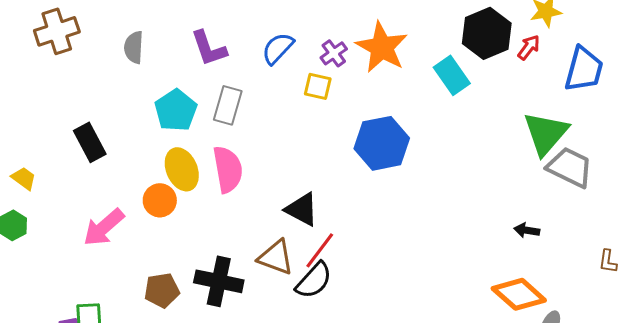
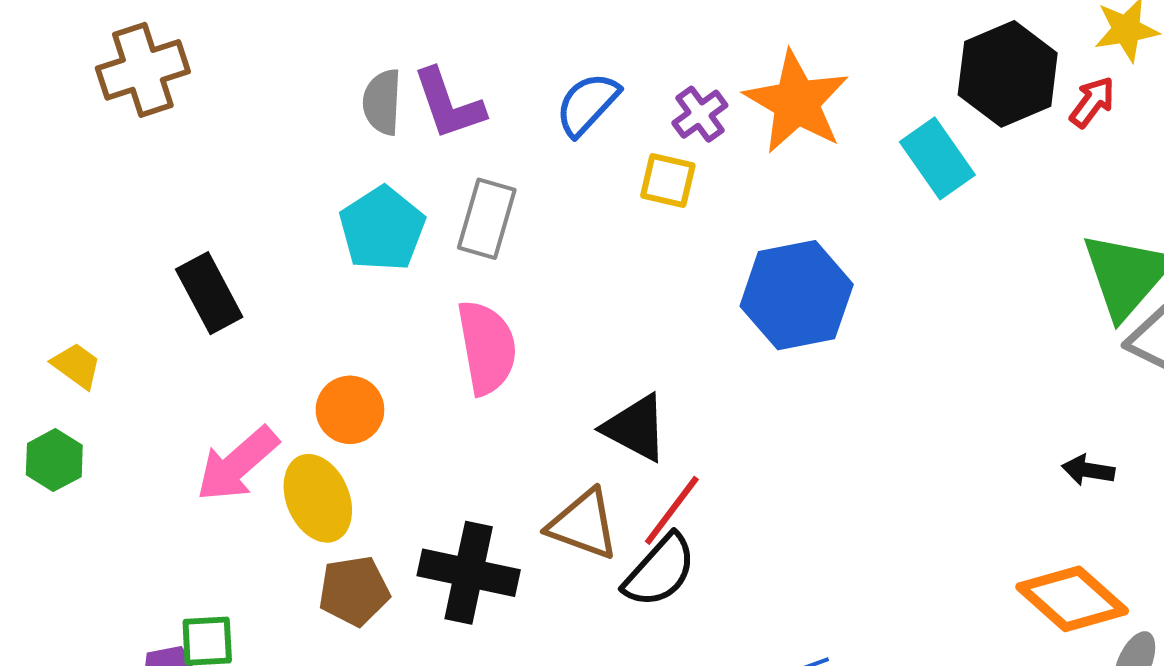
gray semicircle: (134, 47) -> (382, 102), moved
yellow ellipse: (182, 169) -> (318, 498), moved

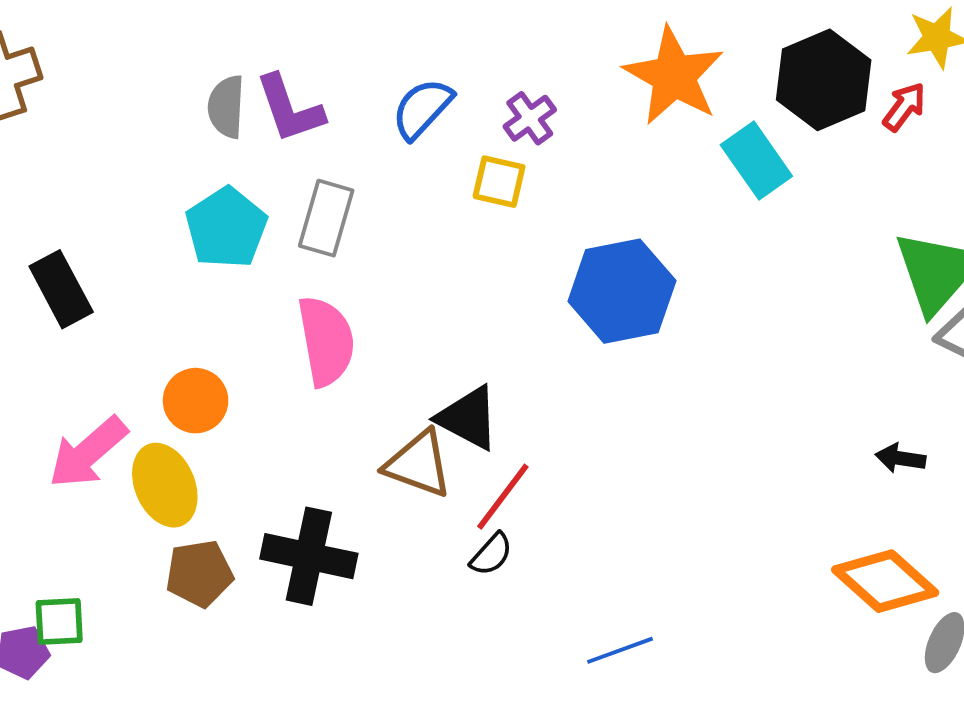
orange star: (797, 102) -> (674, 76), moved
brown triangle: (583, 524) -> (418, 464), moved
black semicircle: (660, 571) -> (491, 554), size x0.6

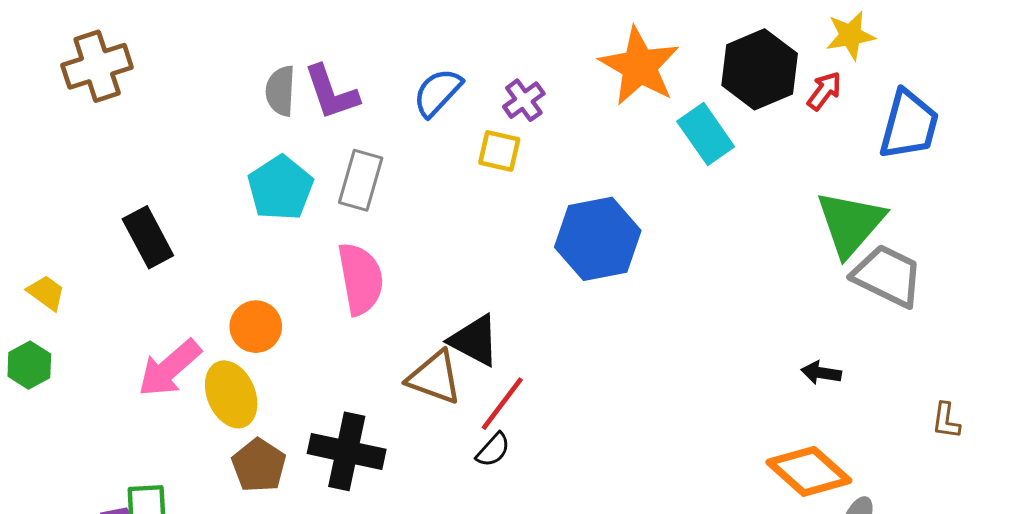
brown pentagon: (199, 573) -> (259, 465), turned -30

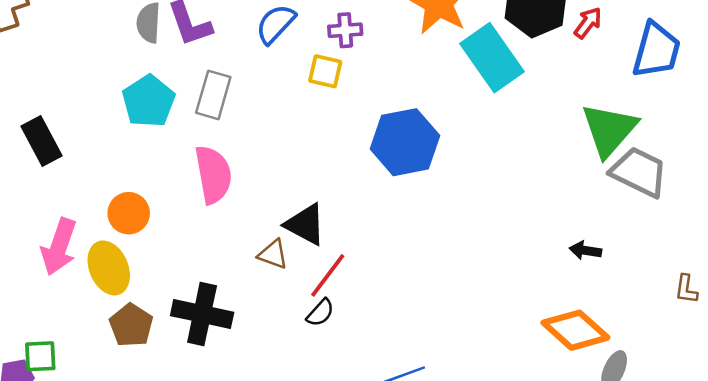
purple cross: (524, 100) -> (345, 30), turned 32
cyan rectangle: (706, 134) -> (492, 58), size x1.4
pink arrow: (170, 368) -> (59, 247), turned -30
brown triangle: (434, 377) -> (273, 254), size x0.7

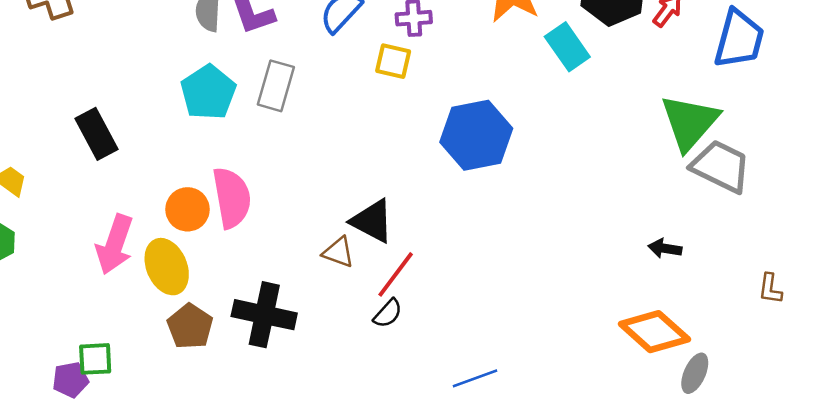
cyan rectangle: (492, 58) -> (567, 47), size x0.7
pink semicircle: (213, 175) -> (232, 198), moved

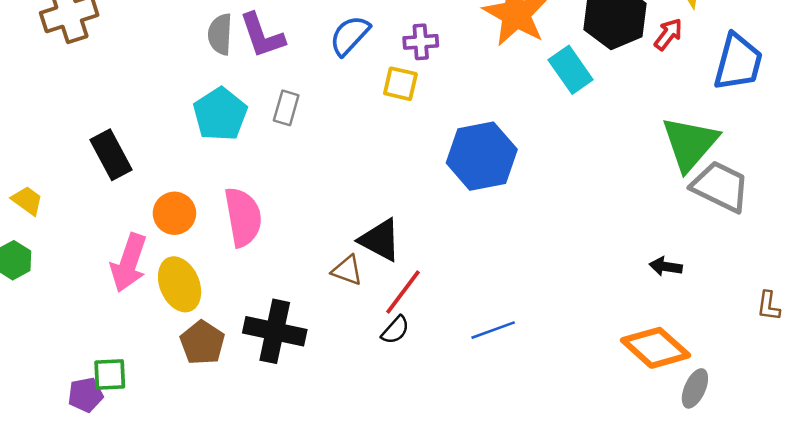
gray rectangle: (276, 86) -> (286, 108), size x0.7
orange circle: (187, 209) -> (174, 213), moved
blue line: (475, 378) -> (493, 330), moved

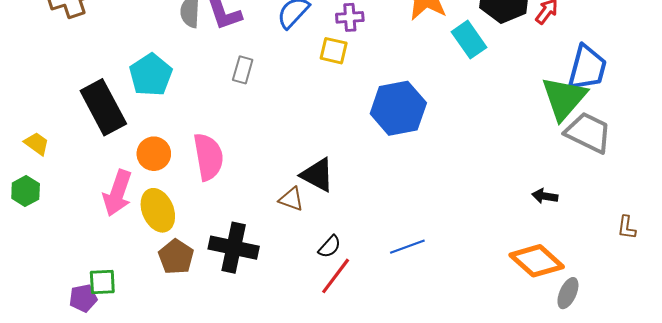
blue trapezoid: (738, 62) -> (587, 68), moved
cyan pentagon: (220, 114) -> (151, 75), moved
black rectangle: (111, 155) -> (103, 107), size x1.4
red line: (403, 292) -> (336, 276), moved

